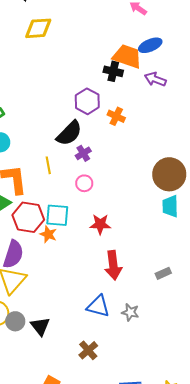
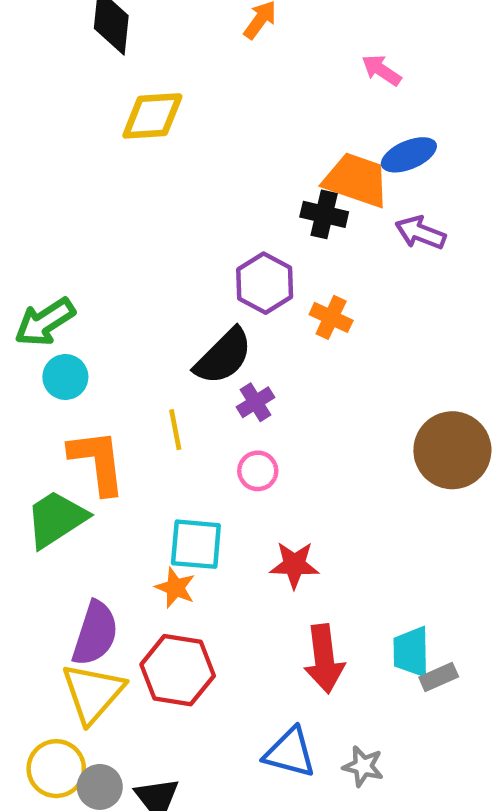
cyan trapezoid: (170, 206) -> (411, 652), moved
red hexagon: (28, 217) -> (178, 670), moved

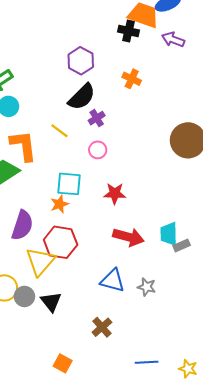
purple hexagon: (265, 283) -> (81, 61), moved
yellow line: (175, 430) -> (59, 131), turned -42
orange star: (175, 588) -> (59, 204), turned 30
red arrow: (324, 659) -> (129, 237), turned -68
yellow triangle: (93, 693) -> (40, 261), moved

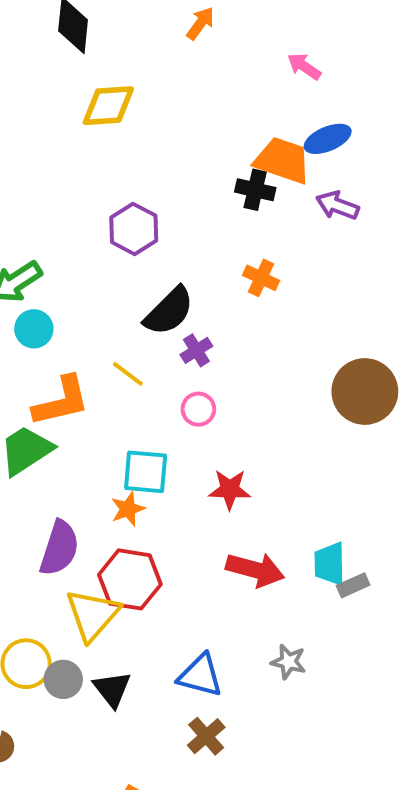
purple hexagon: (81, 61) -> (134, 229), moved
orange L-shape: (23, 146) -> (61, 401), turned 84
blue triangle: (113, 281) -> (200, 675), moved

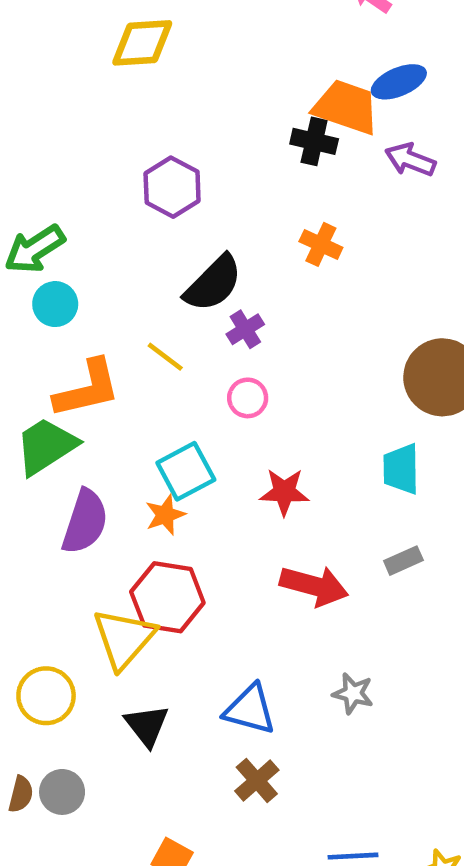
cyan square: (146, 472) -> (186, 471), turned -33
purple semicircle: (59, 548) -> (85, 522), moved
cyan trapezoid: (330, 564) -> (401, 469), moved
gray rectangle: (353, 585) -> (403, 561), moved
gray circle: (63, 679) -> (62, 792), moved

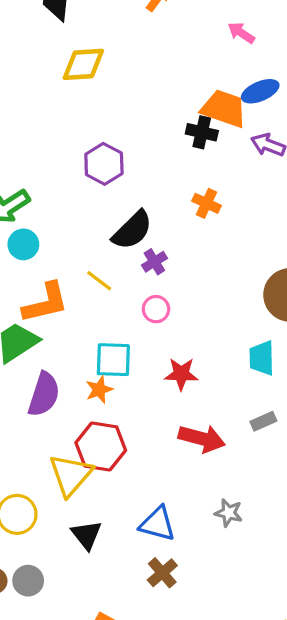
cyan square: (186, 471) -> (113, 360), turned 30

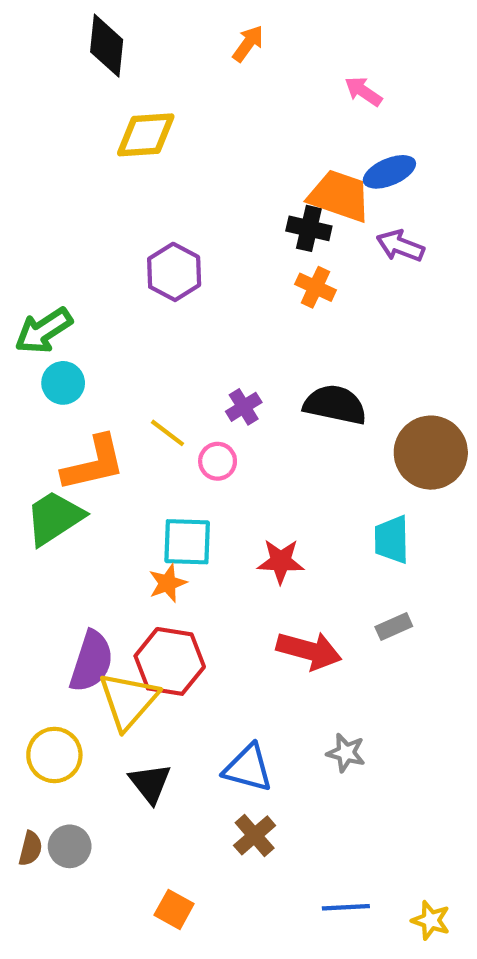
orange cross: (207, 203) -> (315, 287), moved
black semicircle: (132, 230) -> (335, 405), moved, turned -123
pink circle: (156, 309) -> (218, 461), moved
purple semicircle: (44, 394) -> (91, 661), moved

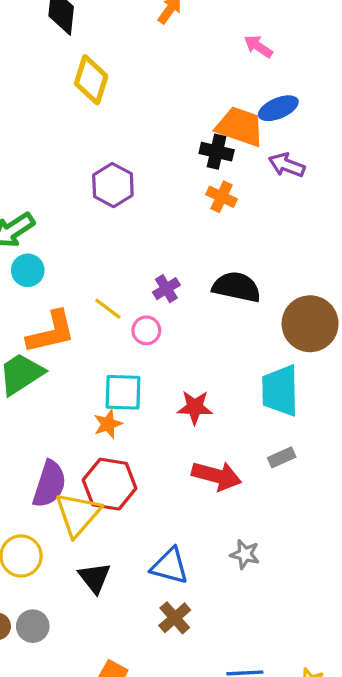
yellow diamond: (146, 135) -> (91, 80), turned -69
cyan trapezoid: (392, 540) -> (280, 391), size x1.4

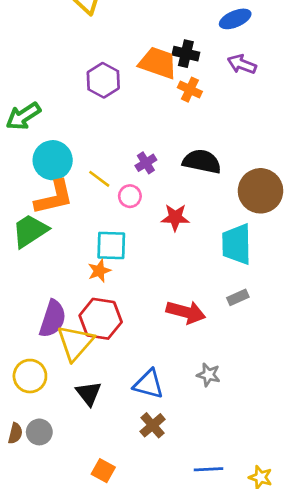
orange trapezoid: (240, 127) -> (158, 63), moved
cyan circle: (28, 270) -> (53, 160), moved, size x1.5
red star: (195, 407) -> (175, 217), moved

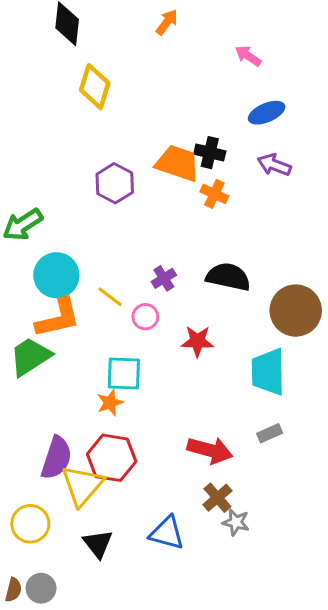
brown cross: (153, 425) -> (217, 498), moved

